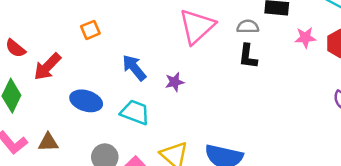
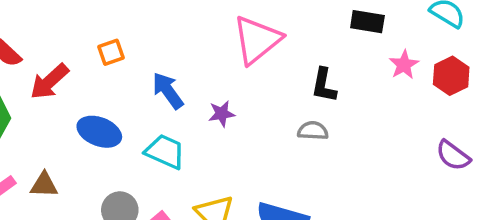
gray semicircle: (248, 27) -> (313, 131), moved
orange square: (90, 30) -> (111, 52), moved
pink star: (305, 38) -> (404, 65), turned -30

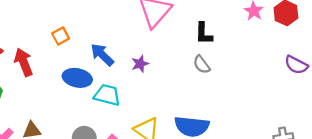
red arrow: (49, 82) -> (24, 62), turned 120
gray semicircle: (313, 131) -> (202, 65), turned -120
blue ellipse: (99, 132) -> (77, 78), moved

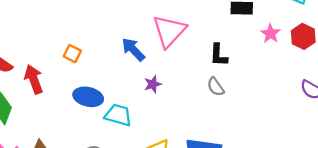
orange square: (61, 36) -> (72, 54), turned -36
blue arrow: (102, 55) -> (133, 49), moved

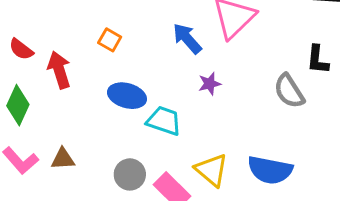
black L-shape: (219, 55) -> (318, 60), moved
gray semicircle: (216, 87) -> (289, 91), size x1.4

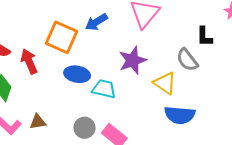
blue arrow: (187, 39) -> (96, 22), moved, turned -75
orange square: (110, 40) -> (61, 37), size x2.0
purple star: (210, 84) -> (133, 60), size x1.8
yellow triangle: (211, 170) -> (165, 83), moved

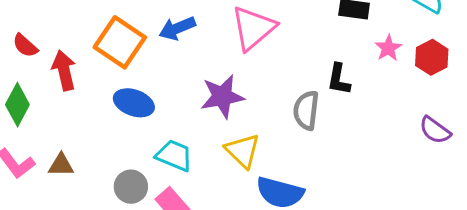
gray semicircle: (187, 60) -> (306, 110), turned 35
yellow triangle: (165, 83) -> (243, 151), moved
cyan trapezoid: (104, 89) -> (174, 156), moved

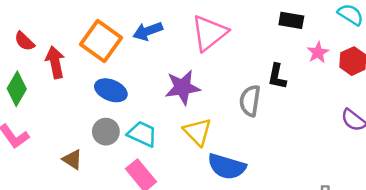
brown triangle: (61, 165) -> (72, 159), moved, turned 30
gray circle: (131, 187) -> (106, 132), moved

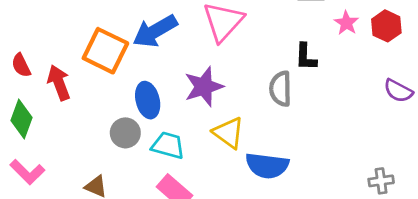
blue arrow: (148, 31) -> (155, 31), size x1.4
red semicircle: (24, 41) -> (21, 65), turned 30
blue ellipse: (111, 90) -> (148, 100), moved, turned 64
gray circle: (106, 132) -> (125, 133), moved

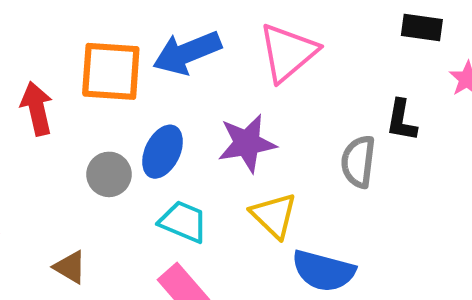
orange square: (105, 51) -> (111, 71), turned -30
blue ellipse: (148, 100) -> (163, 152), turned 32
gray circle: (125, 133) -> (109, 174), moved

